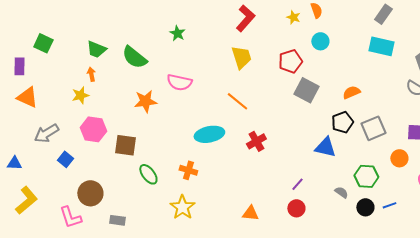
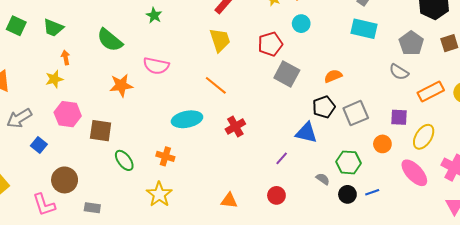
green trapezoid: (96, 49) -> (53, 28), moved
purple line: (297, 184) -> (282, 158), moved

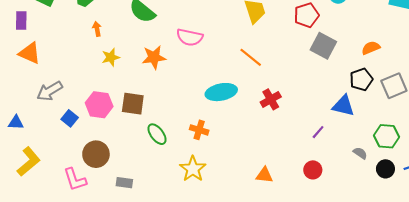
yellow star: (54, 79) -> (111, 57), moved
pink hexagon: (68, 114) -> (99, 105), moved

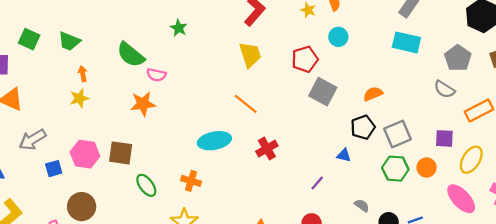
pink semicircle: (190, 37) -> (156, 75), moved, size x0.7
yellow star: (111, 57) -> (79, 98), moved
blue triangle: (343, 106) -> (344, 155), size x0.6
blue square: (70, 118) -> (54, 169), turned 35
green hexagon: (387, 136) -> (395, 169), moved

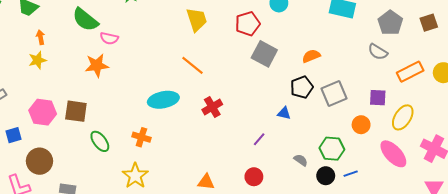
blue square: (54, 169) -> (13, 135), moved
green hexagon: (395, 169) -> (332, 149), moved

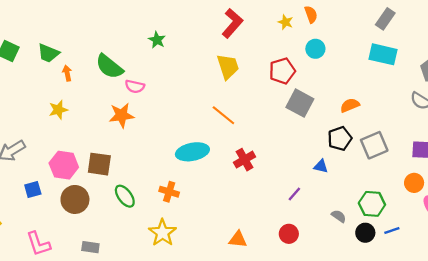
orange arrow: (41, 37) -> (67, 73), moved
orange circle: (361, 125) -> (414, 183), moved
brown circle: (39, 161) -> (75, 199), moved

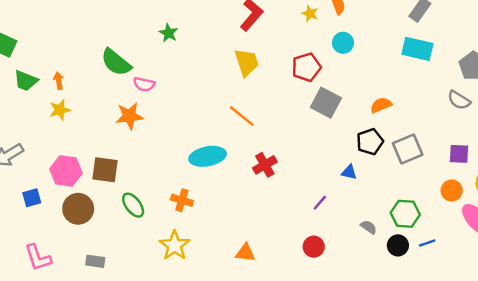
green trapezoid: (48, 53) -> (26, 81), moved
orange arrow: (67, 73) -> (59, 81), moved
orange triangle: (238, 239) -> (245, 253), moved

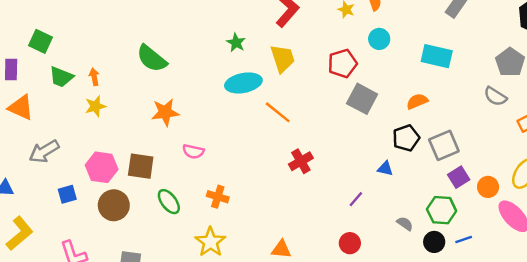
green star: (168, 33) -> (236, 43), moved
cyan rectangle: (417, 49) -> (437, 56), moved
pink semicircle: (144, 84) -> (193, 151), moved
purple square: (459, 154) -> (459, 177), moved, turned -35
cyan ellipse: (208, 156) -> (243, 83), moved

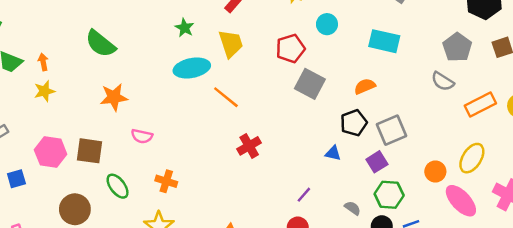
purple square: (459, 177) -> (377, 162), moved
purple line: (356, 199) -> (304, 195), moved
brown circle: (114, 205) -> (75, 209), moved

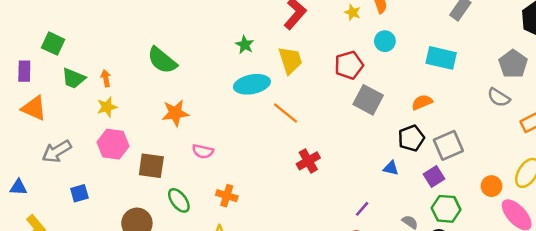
pink hexagon: (51, 152) -> (113, 144), moved

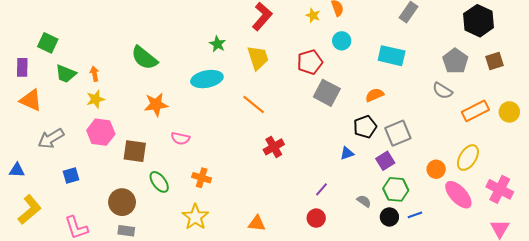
cyan ellipse: (252, 84) -> (207, 79), moved
blue triangle: (391, 168) -> (347, 153), turned -32

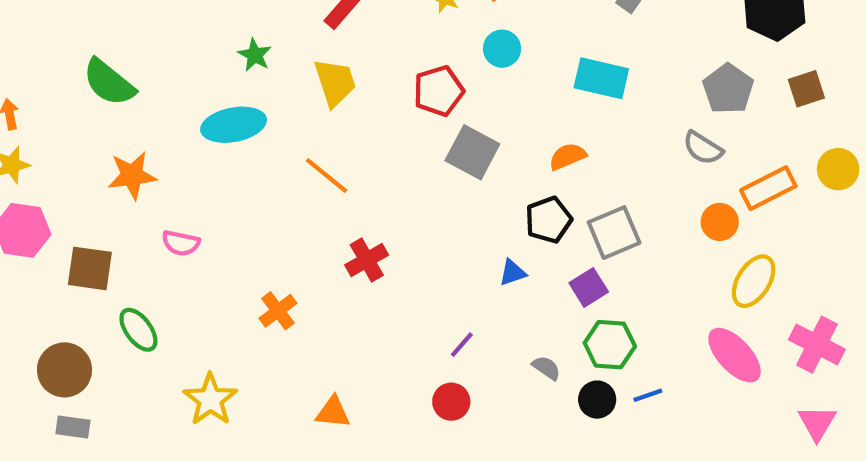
yellow circle: (509, 112) -> (838, 169), moved
orange circle: (436, 169) -> (720, 222), moved
orange cross: (202, 178) -> (278, 311), moved, turned 36

